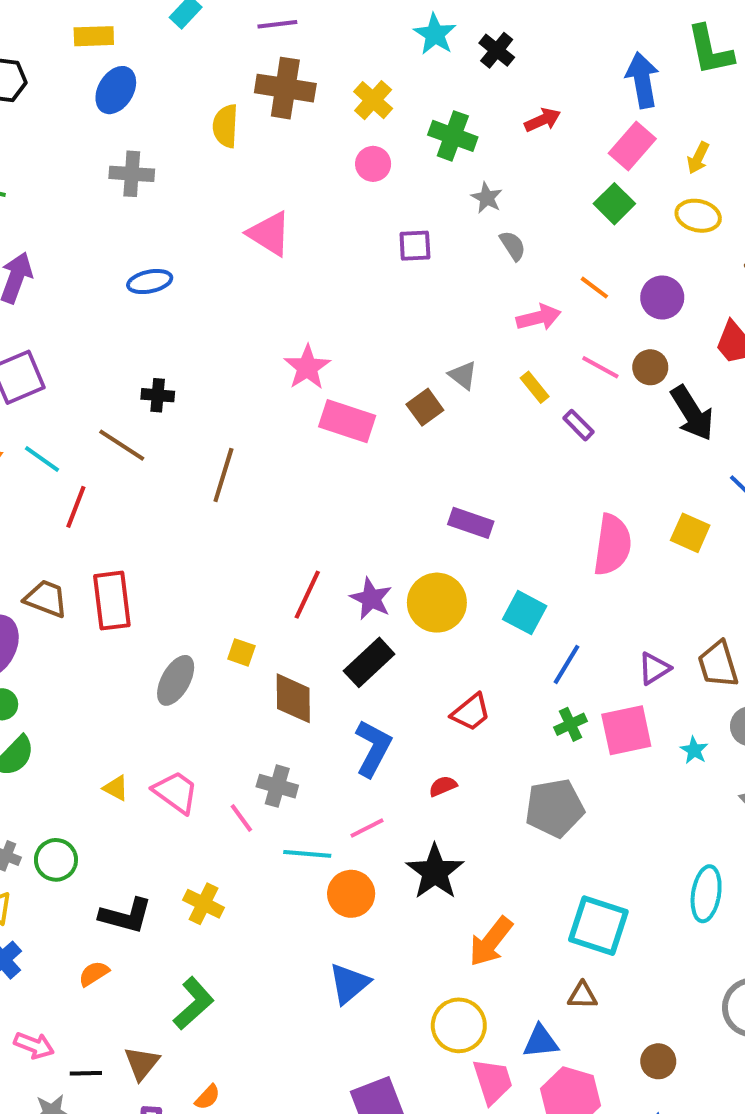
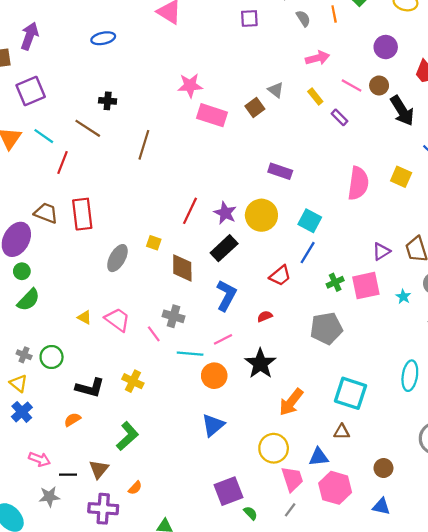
orange line: (594, 288) -> (334, 14), moved, turned 42
pink star: (307, 367) -> (190, 85), turned 30
blue line: (567, 664) -> (308, 253), moved

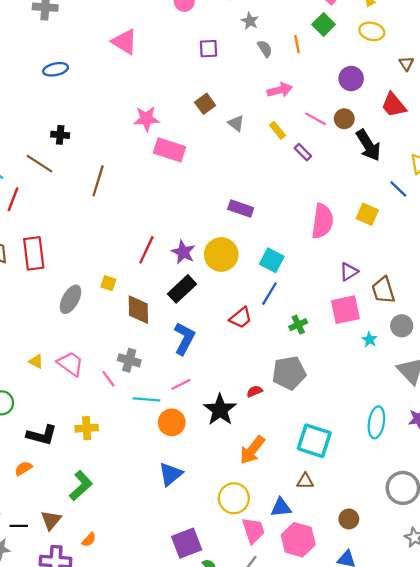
brown square: (255, 107) -> (205, 104), moved
purple triangle: (381, 251) -> (349, 272), moved
pink square: (366, 286) -> (345, 310), moved
red semicircle: (265, 316) -> (255, 391), moved
yellow cross: (133, 381) -> (87, 428), turned -30

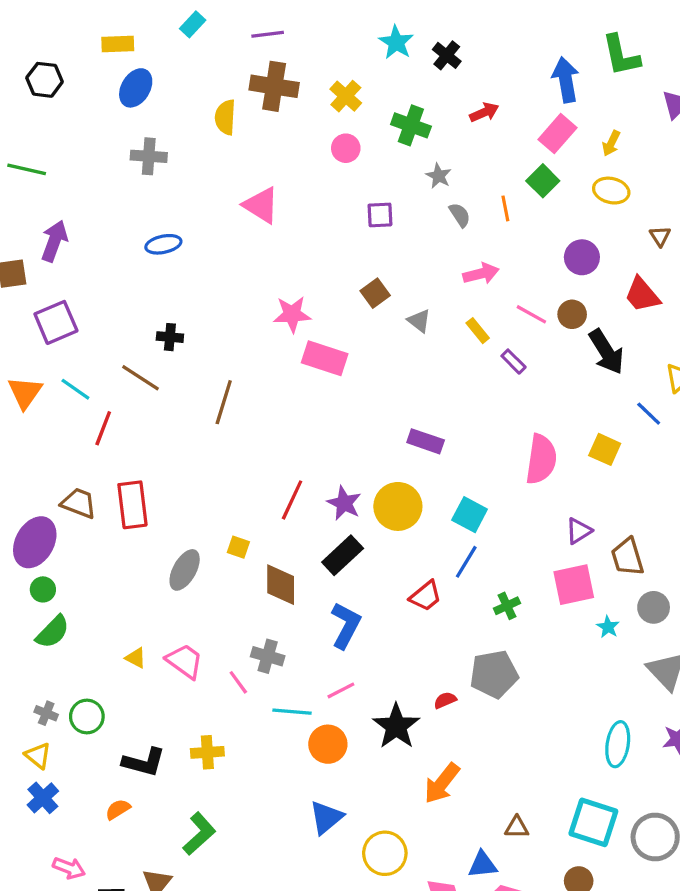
cyan square: (314, 441) -> (593, 822), moved
yellow circle: (234, 498) -> (385, 853), moved

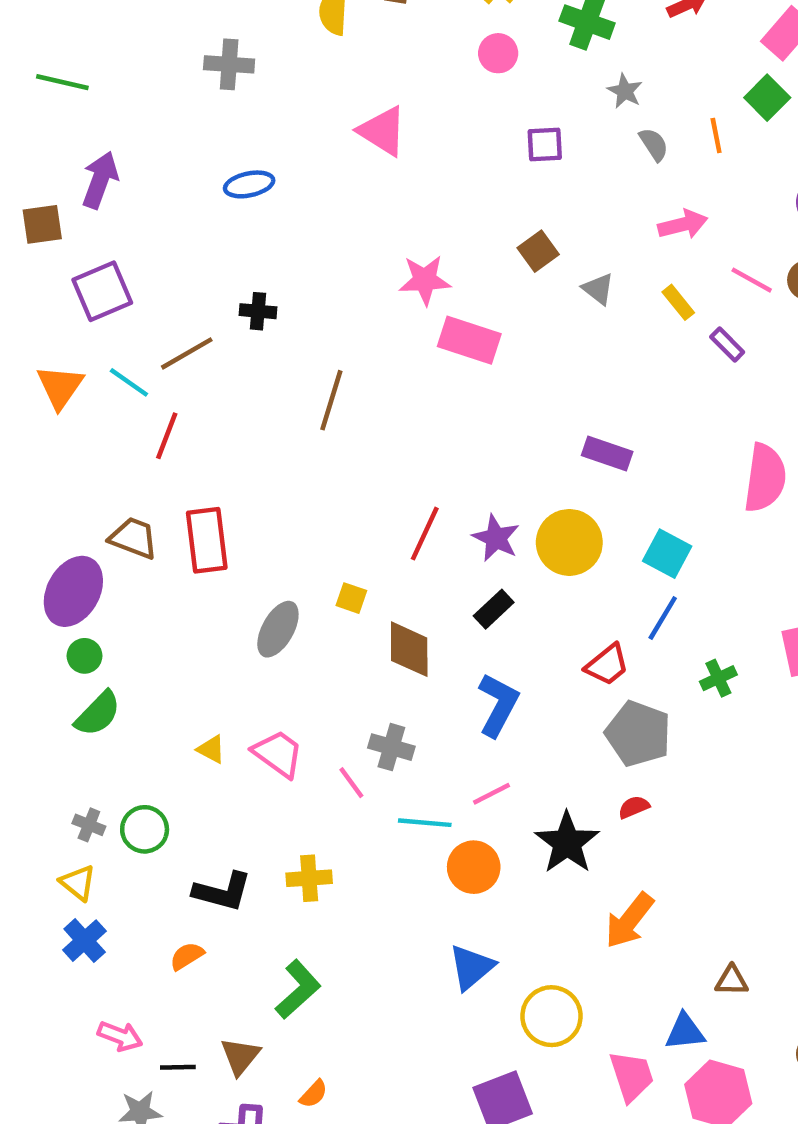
brown line: (141, 378) -> (187, 353), moved, turned -63
black rectangle: (343, 555) -> (494, 609), size x0.7
gray pentagon: (494, 674) -> (638, 734), moved, turned 30

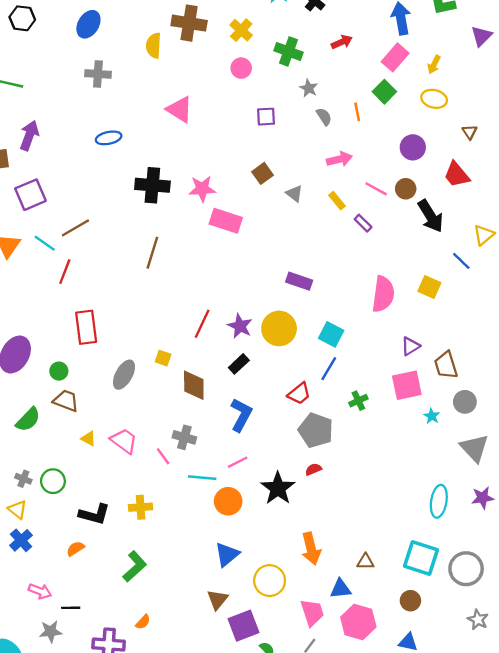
black cross: (258, 311) -> (152, 185), moved, size x1.8
brown trapezoid: (133, 538) -> (66, 401), moved
green circle: (85, 656) -> (59, 371), moved
orange arrow: (629, 920) -> (311, 549), moved, turned -52
brown triangle: (240, 1056) -> (217, 599), moved

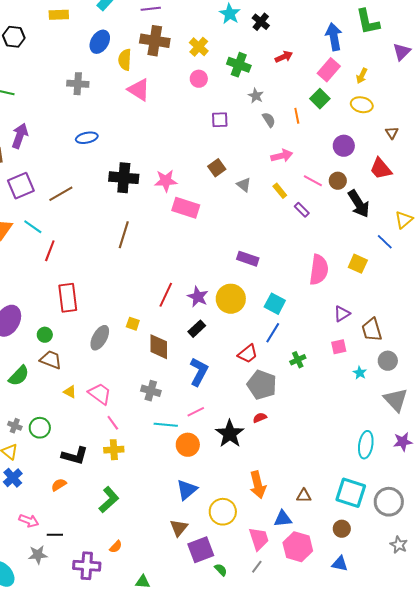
blue ellipse: (88, 24) -> (100, 42), moved
pink triangle: (180, 109) -> (139, 90), moved
brown line: (75, 228) -> (61, 194), moved
pink square: (407, 385) -> (339, 347), size x0.6
pink line: (163, 456) -> (113, 423), moved

